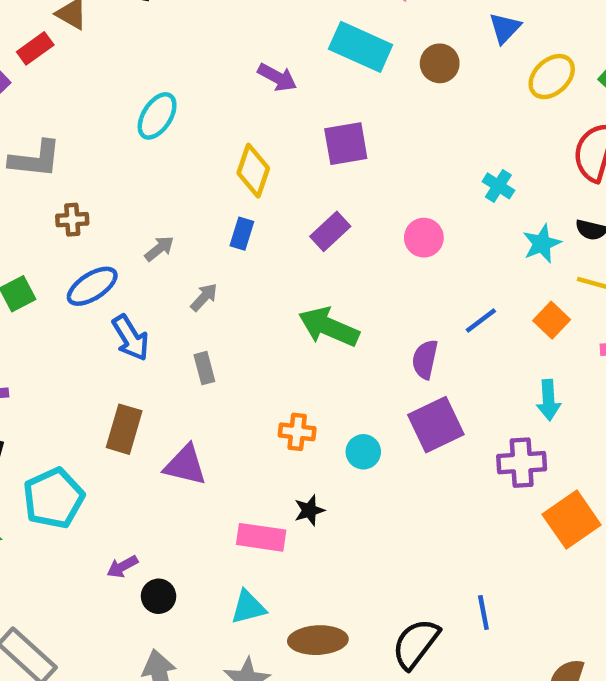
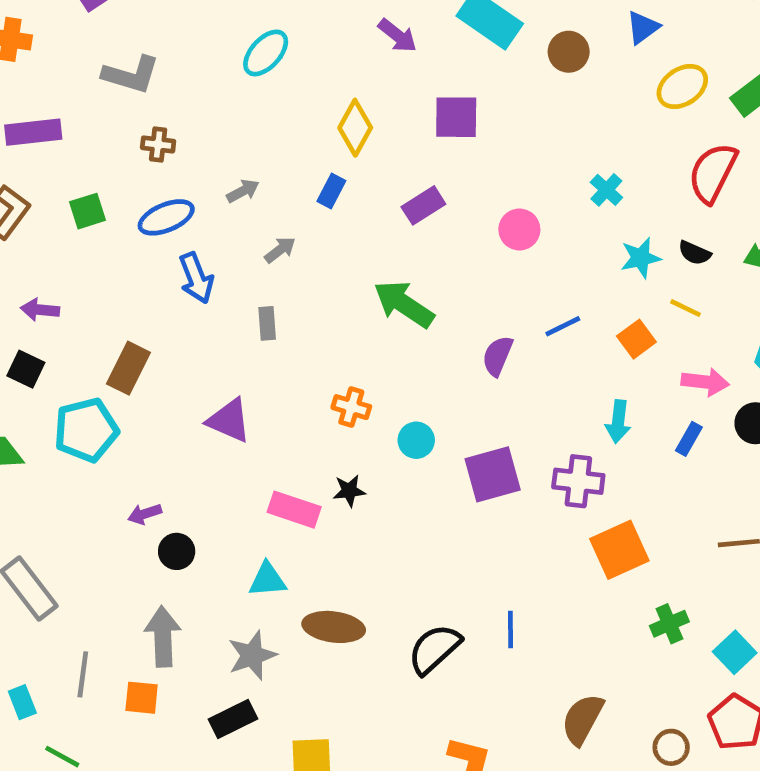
purple square: (436, 425) -> (493, 474), moved
brown rectangle: (124, 429) -> (128, 368), moved

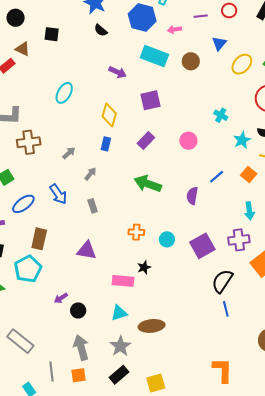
brown cross: (158, 144) -> (29, 142), size x1.6
blue ellipse: (166, 217) -> (23, 204), moved
black semicircle: (434, 649) -> (222, 281), moved

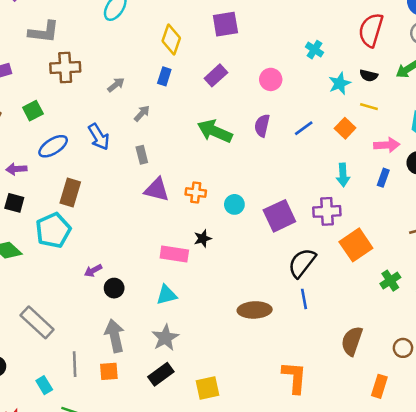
purple semicircle: (192, 196) -> (262, 126), moved
purple triangle: (87, 250) -> (157, 190), moved
brown ellipse: (152, 326) -> (255, 310), moved

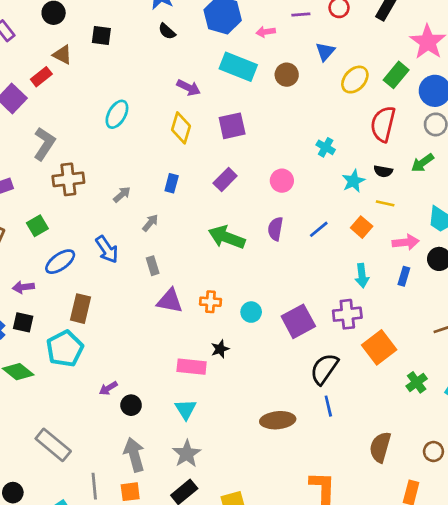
gray L-shape: (44, 32) -> (44, 144), turned -60
yellow diamond: (171, 40) -> (181, 128), moved
cyan triangle: (166, 295) -> (186, 409), turned -45

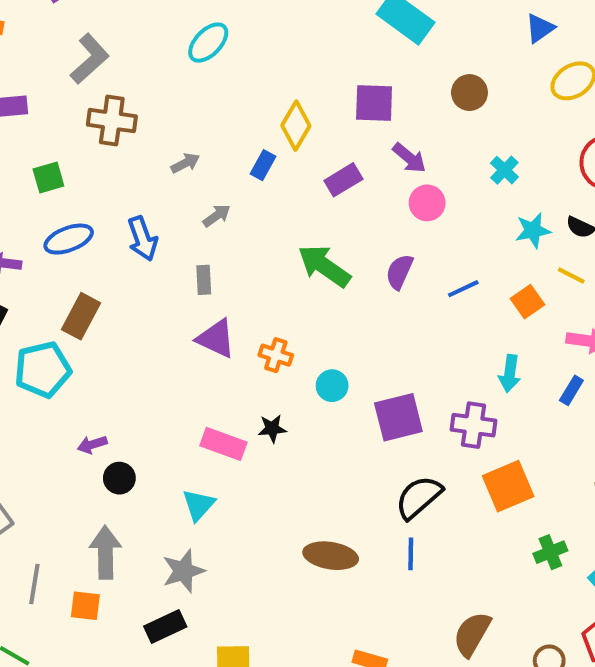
brown circle: (287, 75) -> (469, 93), moved
purple arrow: (189, 88) -> (409, 158), moved
yellow diamond: (181, 128) -> (296, 126), moved

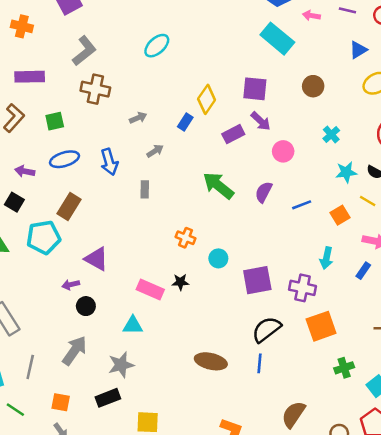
purple arrow: (409, 158) -> (261, 121), moved
purple triangle: (216, 339) -> (96, 259), moved
cyan triangle: (199, 505) -> (133, 325), turned 45
gray arrow: (105, 553) -> (74, 351), turned 32
orange square: (85, 606) -> (61, 402), moved

